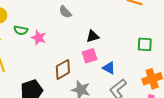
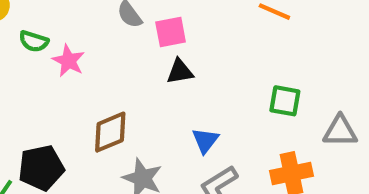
pink square: (90, 56) -> (171, 32), moved
blue triangle: (109, 68) -> (205, 140), turned 32

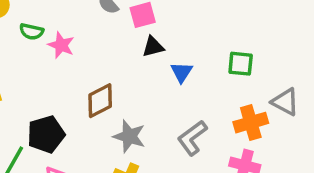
gray triangle: (340, 131) -> (285, 102), moved, turned 32
blue triangle: (205, 140) -> (182, 72), moved

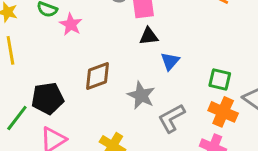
green square: (241, 64) -> (220, 80), moved
orange cross: (251, 123) -> (223, 112), turned 32
gray star: (129, 136) -> (141, 95), moved

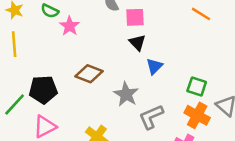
black triangle: (149, 36) -> (137, 43), turned 48
brown diamond: (97, 76) -> (89, 74), turned 36

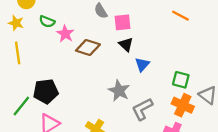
brown diamond: (89, 74) -> (88, 47), moved

